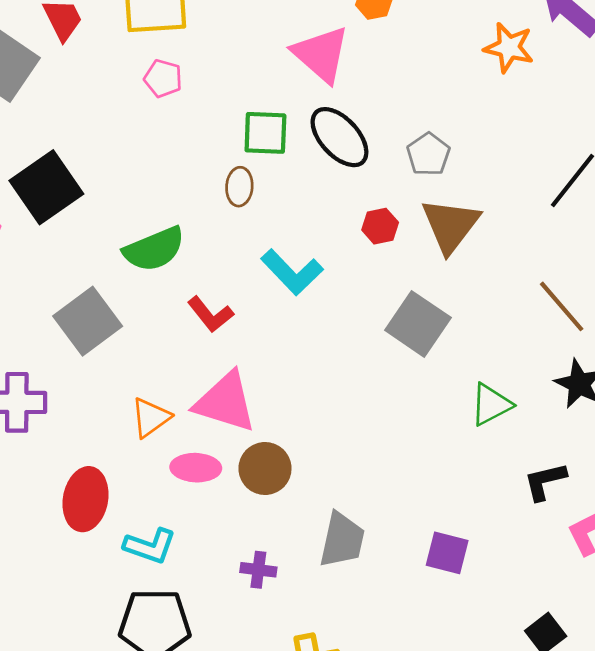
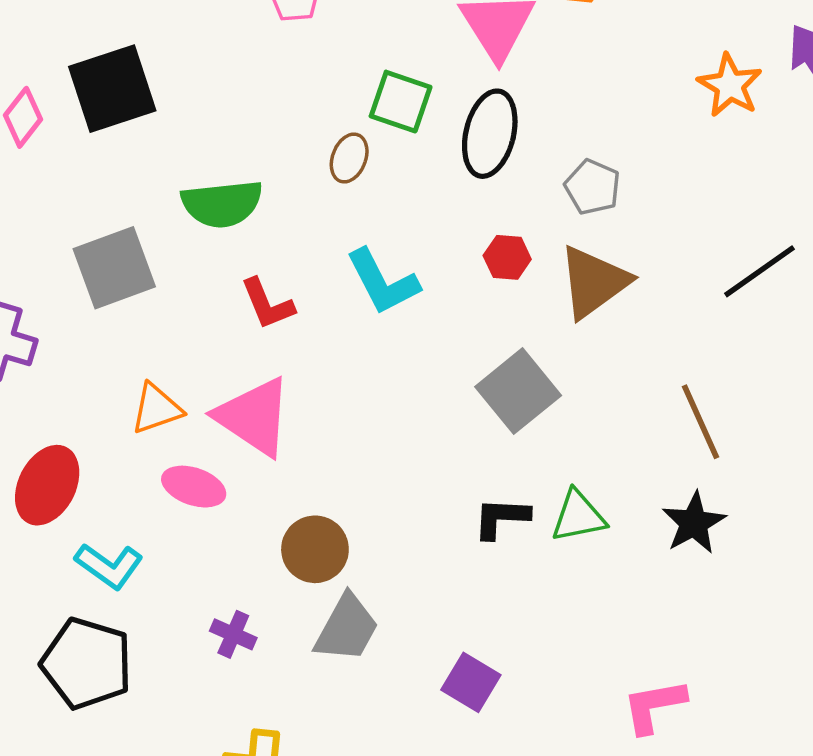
black ellipse: (339, 137) -> (490, 134), turned 40
gray pentagon: (428, 154) -> (593, 187), turned -30
brown circle: (265, 468) -> (315, 549), moved
black L-shape: (545, 481) -> (501, 518), moved

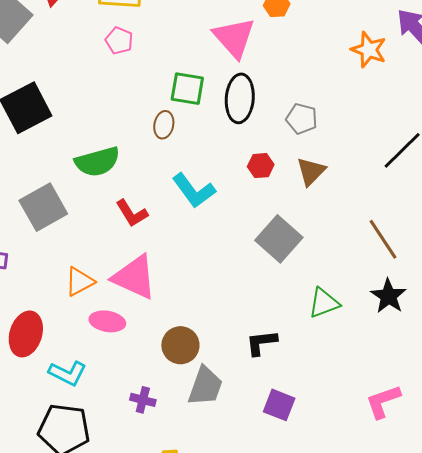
brown triangle: (594, 282) -> (311, 171), size x0.7
black L-shape: (501, 518) -> (261, 343), moved

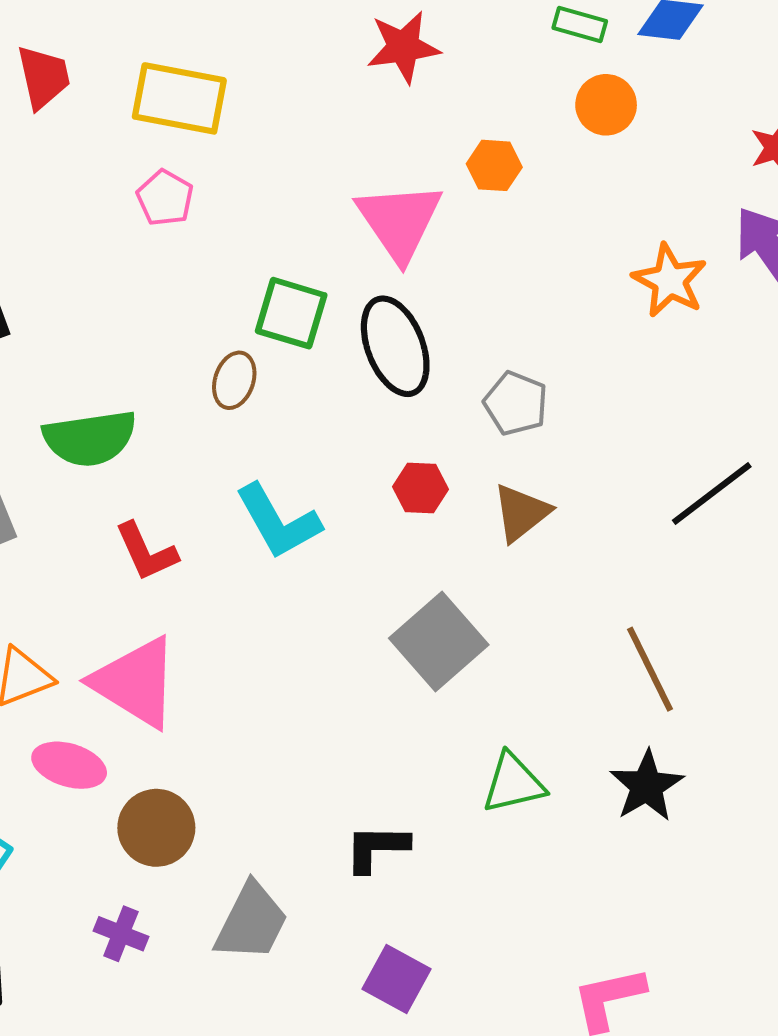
black ellipse: (240, 98) -> (395, 346), turned -33
brown circle: (180, 345) -> (156, 828), moved

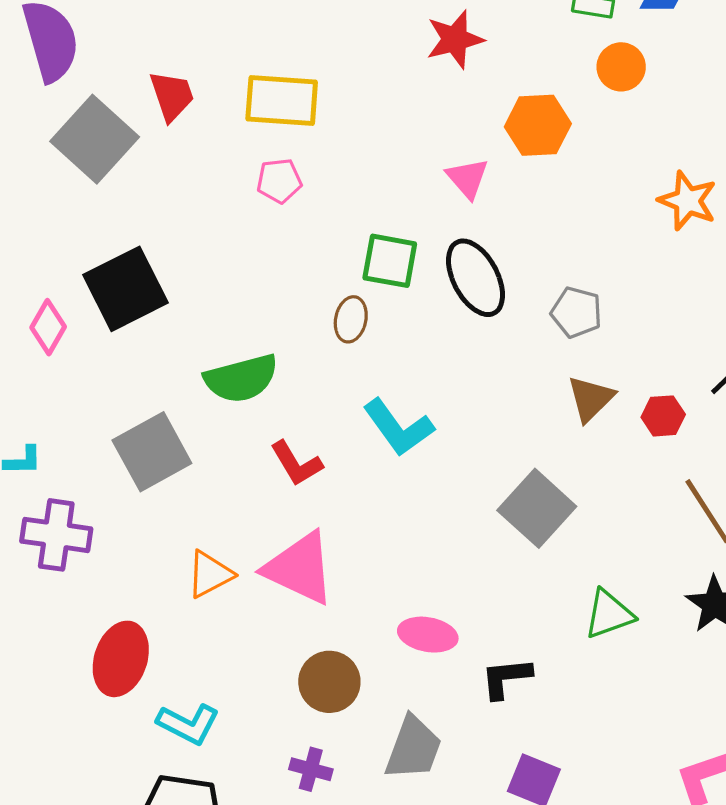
orange hexagon: (494, 165) -> (538, 125), size x1.5
pink pentagon: (165, 198) -> (279, 181), turned -30
pink triangle: (399, 221) -> (467, 178), size x0.6
red hexagon: (421, 488) -> (663, 416), moved
pink ellipse: (69, 765) -> (428, 635), moved

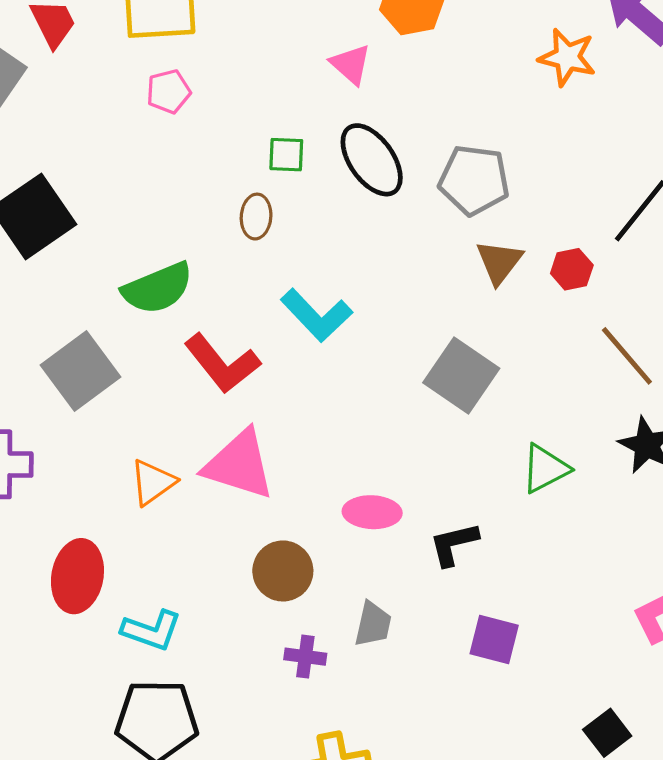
green square: (390, 261) -> (286, 155), size x0.7
gray pentagon: (576, 312) -> (474, 180), size x1.4
red L-shape: (296, 464) -> (222, 364), size x1.4
gray trapezoid: (413, 748) -> (373, 624), size x0.7
purple cross: (311, 769) -> (305, 657), moved

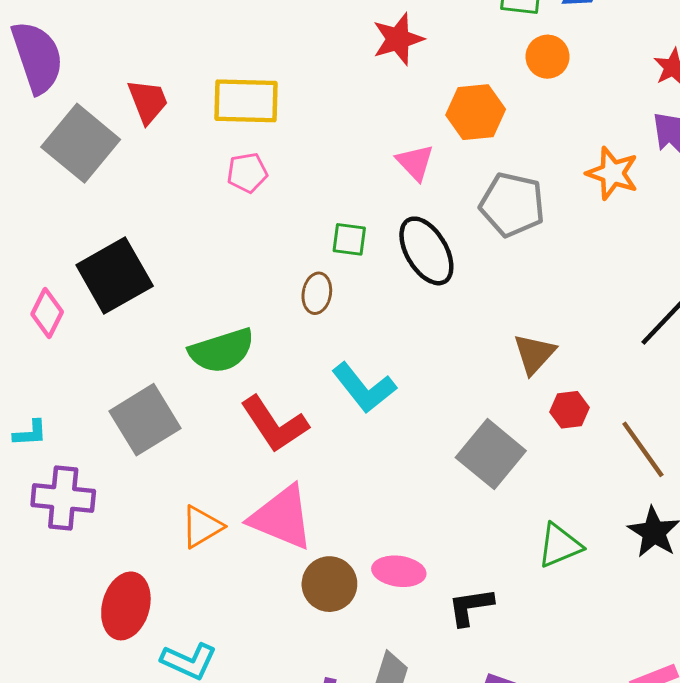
gray pentagon: (474, 180) -> (512, 205), moved
red hexagon: (572, 269) -> (569, 410), moved
brown circle: (283, 571) -> (329, 584), moved

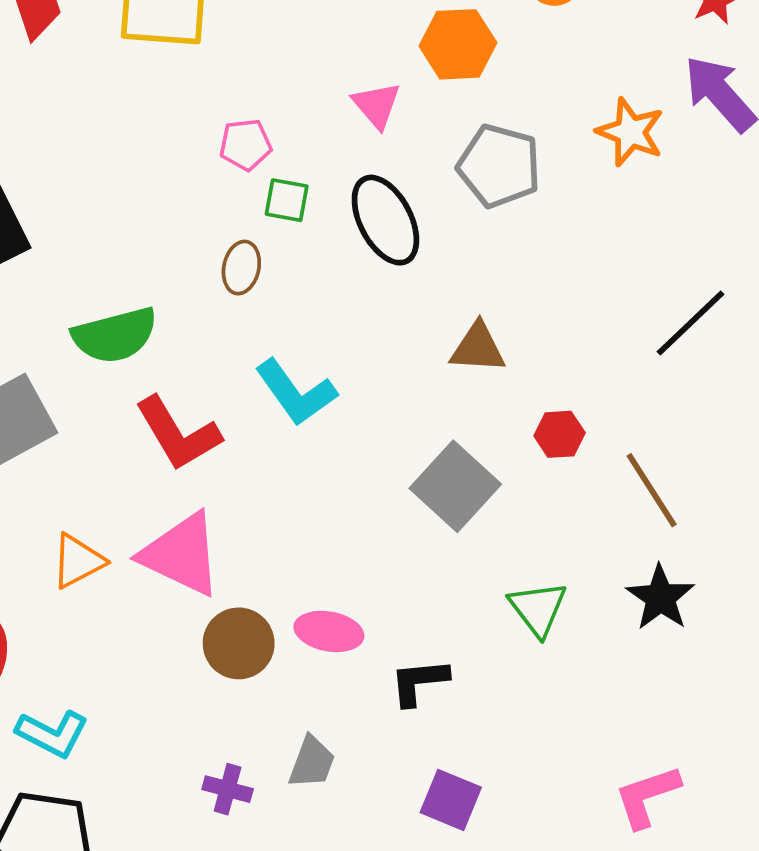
pink pentagon: (247, 173) -> (245, 145), moved
brown triangle: (534, 354) -> (478, 348), moved, turned 48
green triangle: (560, 545) -> (538, 609), turned -48

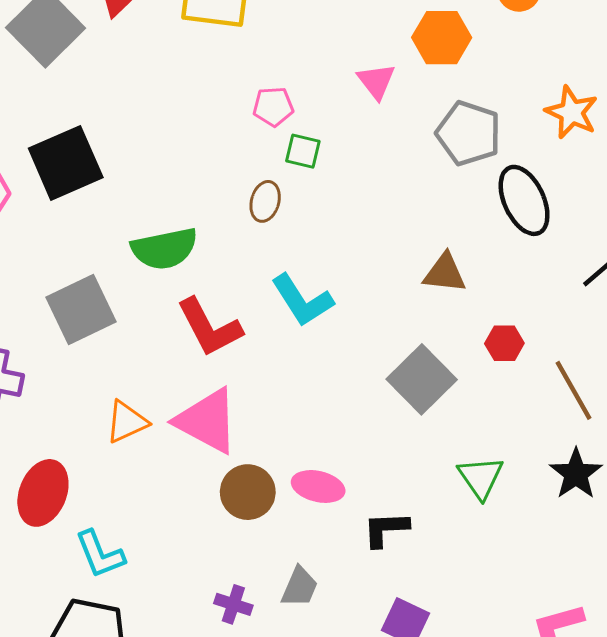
black ellipse: (385, 220) -> (524, 200), moved
cyan L-shape: (52, 734) -> (100, 554), turned 38

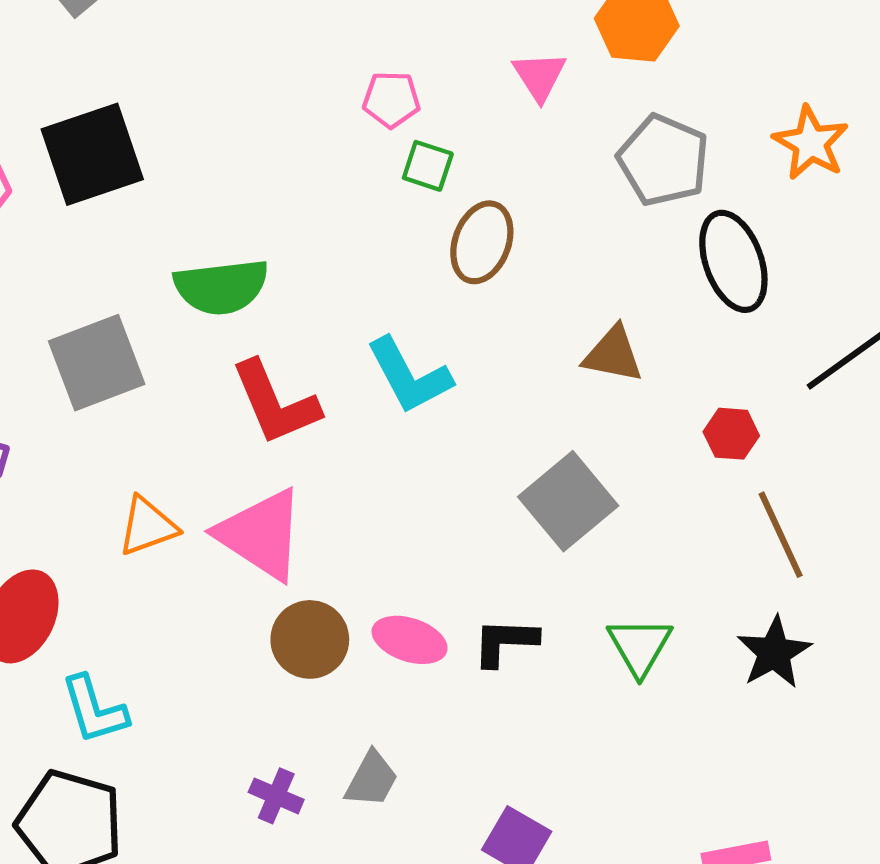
brown ellipse: (265, 201) -> (482, 242), moved, size x1.4
red hexagon: (504, 343) -> (731, 434), moved
black L-shape: (386, 529) -> (505, 642), moved

